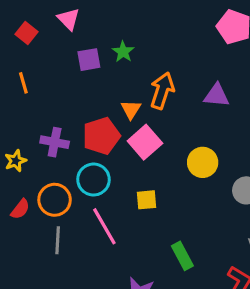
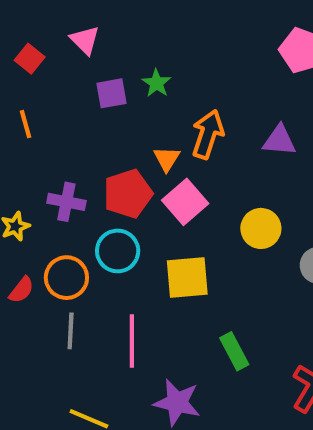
yellow square: (146, 200) -> (187, 278), size x1.6
pink line: (104, 226) -> (132, 341), moved, turned 30

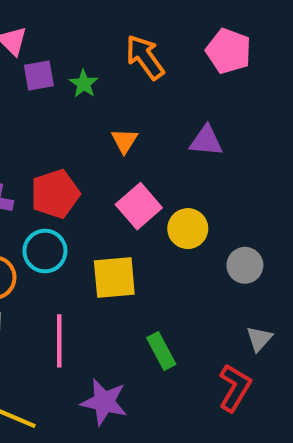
purple square: (111, 93) -> (39, 76), moved
orange arrow: (208, 134) -> (145, 57), moved, turned -54
orange triangle: (167, 159) -> (125, 141), moved
pink square: (185, 202) -> (139, 206), moved

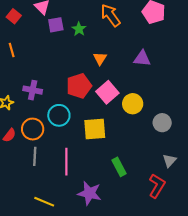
red pentagon: (55, 194) -> (79, 86), moved

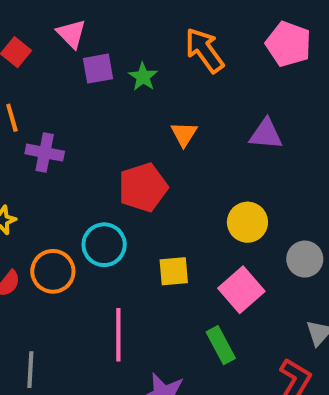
purple cross: (33, 90) -> (45, 153), moved
pink square: (107, 92) -> (241, 290), moved
yellow square: (95, 129) -> (174, 271), size x0.7
gray line: (35, 156) -> (30, 370), moved

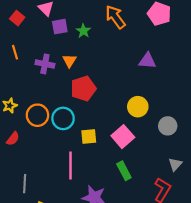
orange triangle: (184, 134) -> (69, 61), moved
purple cross: (45, 153) -> (45, 64), moved
orange circle: (53, 271) -> (37, 115), moved
yellow square: (174, 271) -> (89, 137), moved
pink square: (241, 290) -> (123, 137), moved

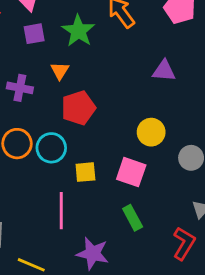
purple square: (60, 27) -> (34, 34), moved
green star: (83, 31) -> (78, 31), size x1.6
purple cross: (45, 64) -> (20, 88), moved
pink square: (123, 137) -> (131, 172), turned -30

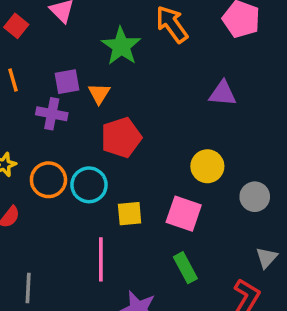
purple square: (34, 34) -> (67, 82), moved

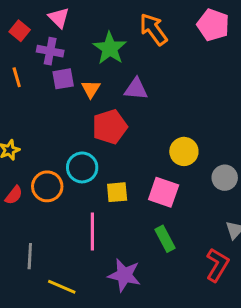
purple triangle: (223, 94) -> (136, 89), moved
purple cross: (52, 114) -> (50, 51), moved
orange circle: (48, 180) -> (47, 186), moved

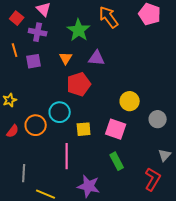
purple square: (63, 79) -> (34, 61), moved

